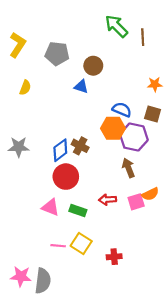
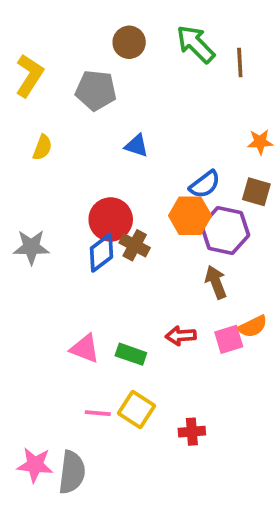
brown circle: (93, 66) -> (129, 42), moved
blue semicircle: (122, 110) -> (205, 184), turned 120
red circle: (66, 177) -> (111, 219), moved

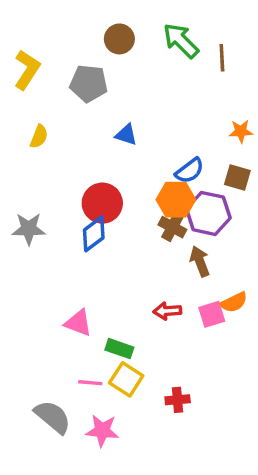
brown cross: (135, 245) -> (172, 227), moved
green rectangle: (131, 354) -> (119, 349), moved
pink star: (35, 465) -> (102, 431), moved
gray semicircle: (72, 472) -> (53, 417), moved, turned -57

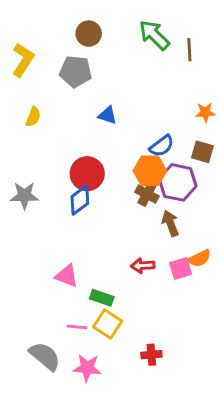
brown circle: (119, 39) -> (89, 34), moved
red cross: (178, 400) -> (151, 355), moved

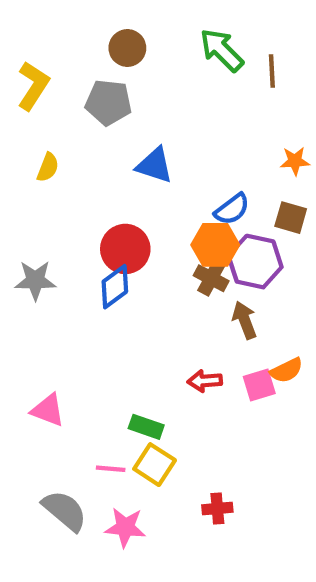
blue triangle: (108, 115) -> (155, 165), size x1.4
pink triangle: (67, 276) -> (48, 410), moved

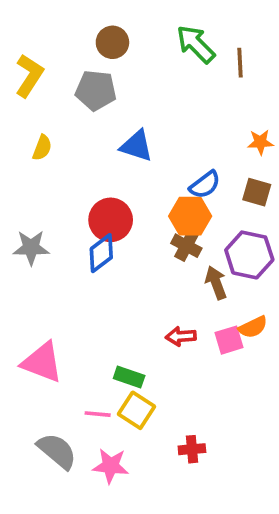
purple hexagon: (255, 262) -> (249, 255), moved
pink triangle: (48, 410) -> (42, 362), size x1.4

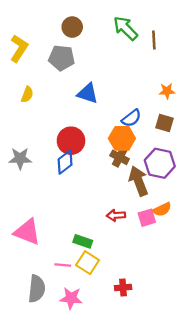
brown arrow: (216, 283) -> (138, 181), size x1.4
gray semicircle: (57, 451) -> (37, 289), turned 56

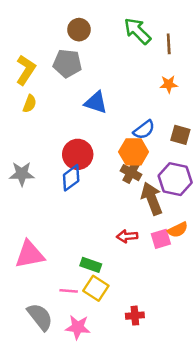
yellow L-shape: (19, 48) -> (26, 70), moved
orange star: (167, 91) -> (169, 84), moved
pink triangle: (27, 232) -> (30, 254), turned -32
gray semicircle: (37, 289) -> (40, 317), turned -44

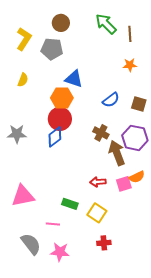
yellow L-shape: (26, 70) -> (24, 39), moved
orange hexagon: (134, 152) -> (62, 98), moved
yellow square: (96, 288) -> (97, 213), moved

